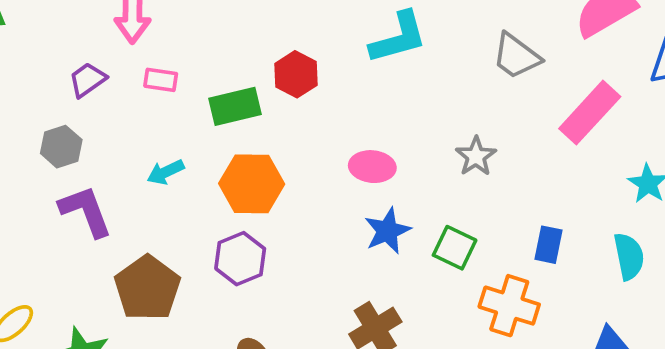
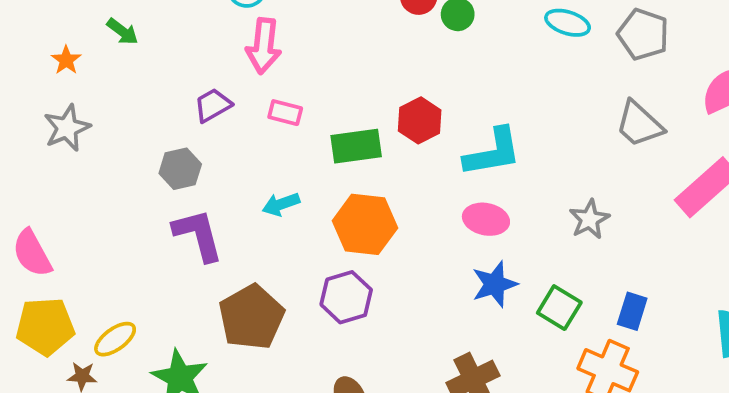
cyan L-shape: (398, 38) -> (493, 152), moved
blue rectangle: (548, 245) -> (632, 311), moved

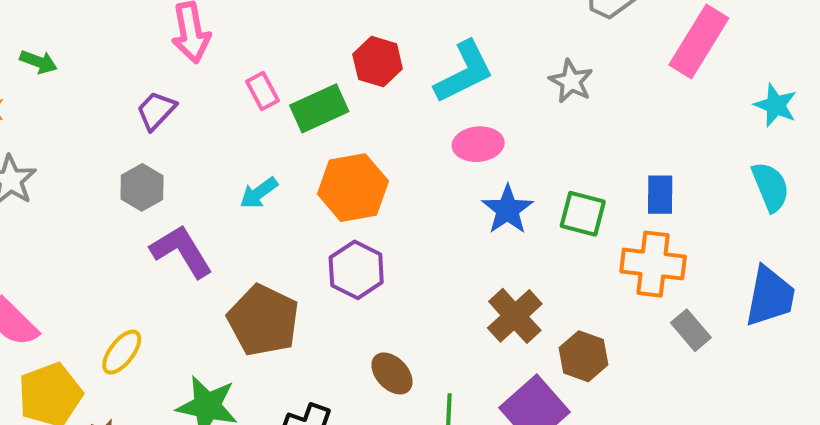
pink rectangle: (285, 113) -> (263, 91), moved, turned 64
gray star: (589, 219) -> (571, 81), moved
yellow ellipse: (115, 339) -> (122, 352), moved

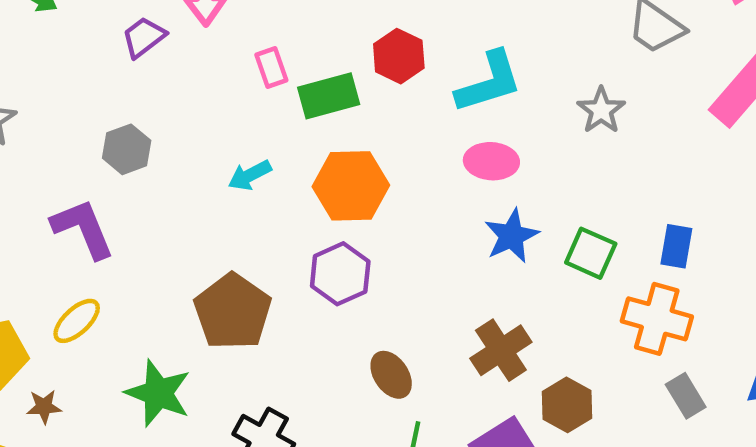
purple trapezoid: (156, 111) -> (144, 37), moved
purple L-shape: (182, 251) -> (83, 229), moved
brown ellipse: (392, 373) -> (391, 375), moved

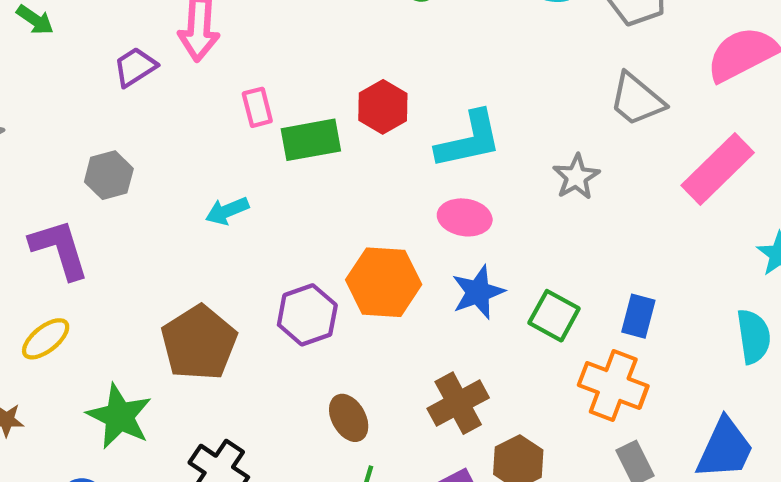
orange hexagon: (351, 186) -> (384, 282), moved

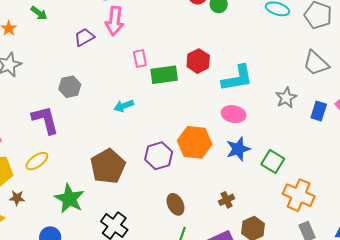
blue rectangle: (638, 316) -> (319, 111), moved
brown cross: (458, 403) -> (226, 200), size x0.6

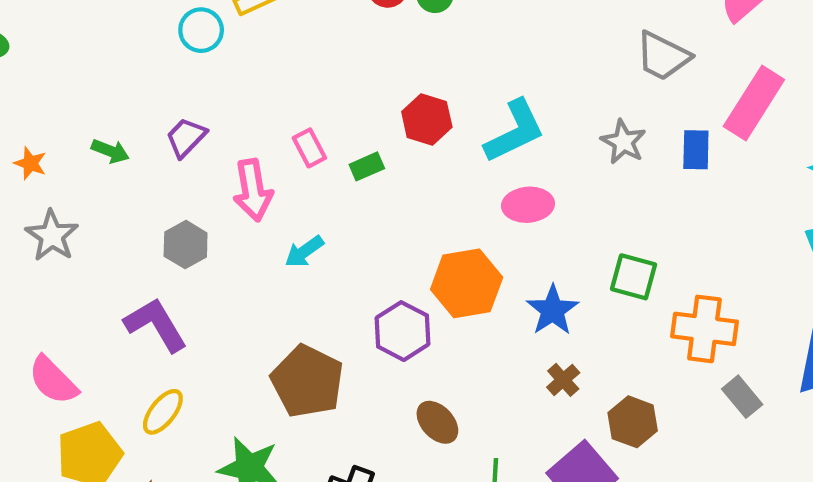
green arrow: (39, 13) -> (110, 151), moved
pink arrow: (115, 21) -> (253, 190), moved
green rectangle: (164, 75) -> (367, 166), size x0.6
blue star: (238, 149) -> (553, 310), moved
brown ellipse: (175, 204) -> (437, 422), moved

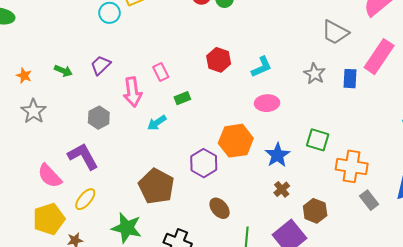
cyan L-shape: (515, 131) -> (262, 67), size x0.7
green rectangle: (367, 166) -> (182, 98), moved
pink semicircle: (53, 380) -> (50, 176), moved

